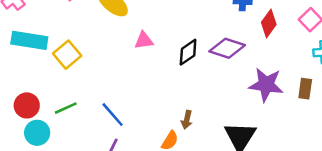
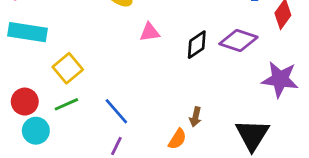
yellow square: (67, 55) -> (68, 68), moved

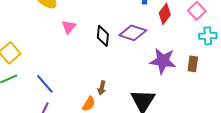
pink triangle: (150, 32) -> (69, 27), turned -42
black diamond: (197, 45) -> (103, 36), turned -50

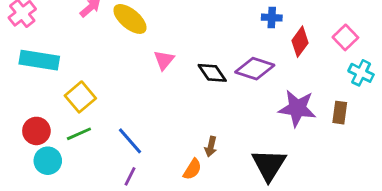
black diamond: (103, 36) -> (212, 73), turned -40
cyan cross: (208, 36) -> (361, 73), turned 30

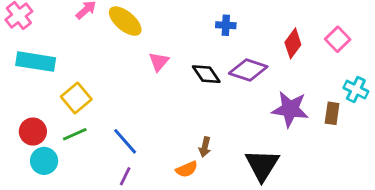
blue cross: (272, 18) -> (226, 25), moved
cyan cross: (361, 73) -> (356, 90), moved
orange semicircle: (192, 169) -> (187, 169), turned 35

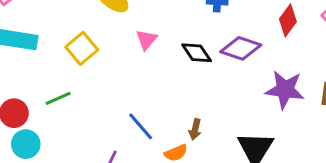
yellow square: (76, 98) -> (82, 48), moved
green line: (75, 134) -> (58, 98), moved
blue line: (125, 141) -> (141, 126), moved

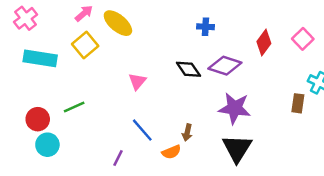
pink triangle: (146, 40) -> (137, 81), moved
yellow square: (82, 48) -> (85, 45), moved
purple star: (285, 90) -> (235, 108), moved

